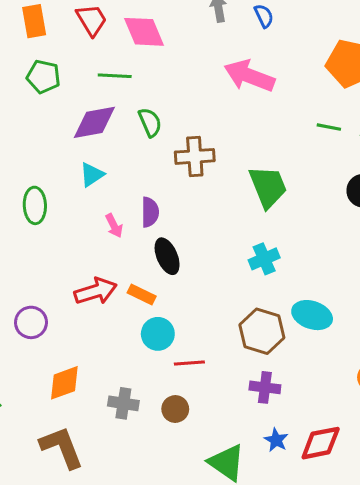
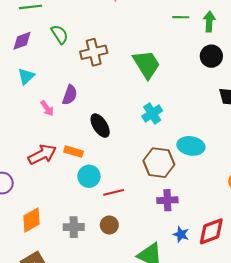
purple diamond: (94, 122) -> (22, 41), size x0.7
purple semicircle: (150, 212) -> (70, 95), turned 30
black ellipse: (167, 256) -> (100, 126), moved

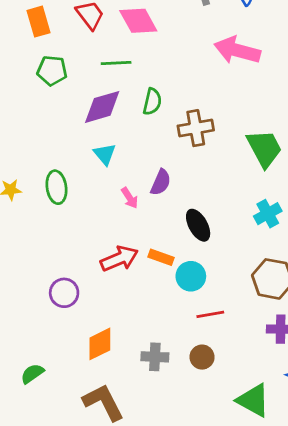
green semicircle: (60, 34) -> (152, 102), turned 42
purple diamond: (22, 41) -> (102, 107), size x1.4
cyan triangle: (26, 76) -> (105, 154), turned -30
cyan circle: (89, 176) -> (191, 276), moved

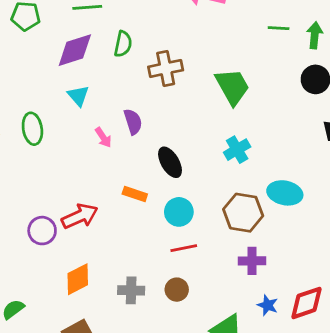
purple semicircle: (161, 182) -> (133, 122), turned -40
red arrow: (119, 259) -> (80, 216), moved
cyan circle: (191, 276) -> (179, 212), moved

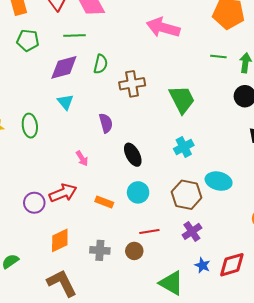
pink arrow: (103, 137) -> (82, 158), moved
orange rectangle: (135, 194) -> (104, 202), moved
red line: (184, 248) -> (149, 231), moved
purple cross: (252, 261) -> (192, 231), turned -36

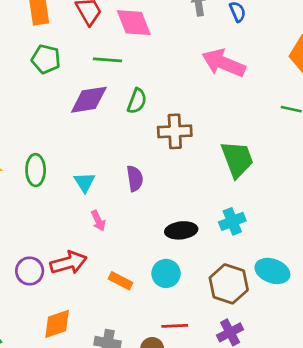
cyan triangle: (65, 102) -> (85, 182), moved
black ellipse: (133, 155) -> (181, 230), moved, turned -75

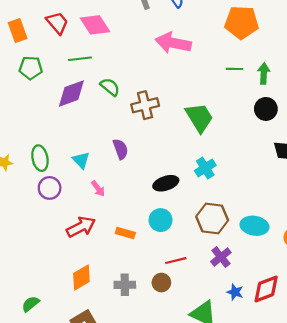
green semicircle: (137, 101) -> (110, 87), turned -60
purple circle: (30, 271) -> (50, 188), moved
cyan ellipse: (272, 271) -> (254, 226), moved

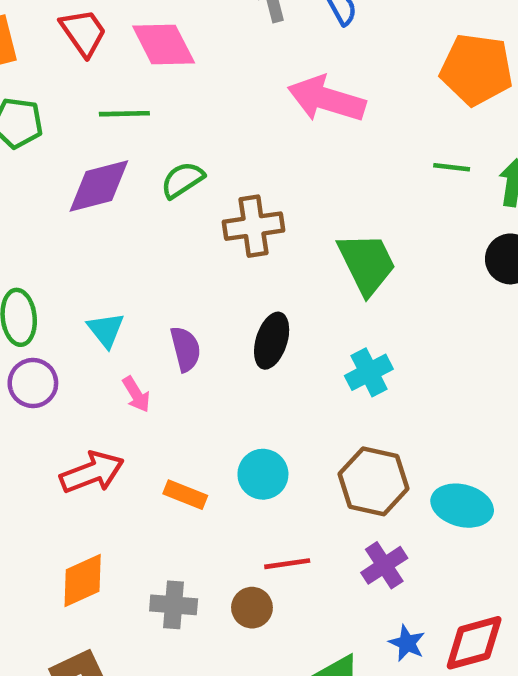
green semicircle: (110, 87) -> (183, 180), turned -78
purple semicircle: (121, 149) -> (185, 349), moved
black ellipse: (166, 183) -> (272, 341), moved, turned -60

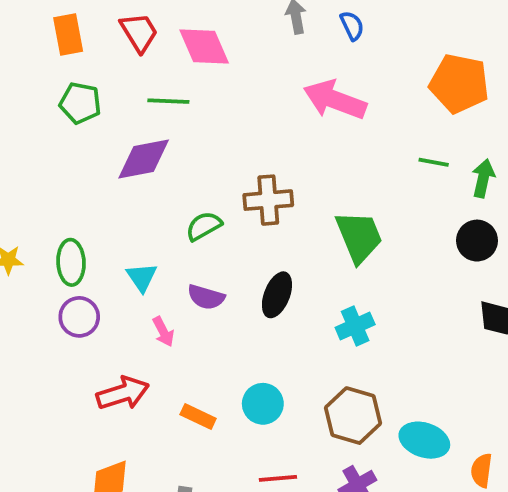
green semicircle: (183, 180) -> (204, 226), moved
purple semicircle: (185, 349) -> (206, 297), turned 117

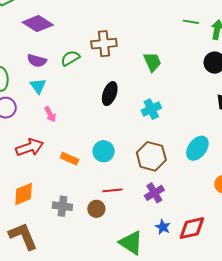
purple diamond: (144, 159) -> (38, 24), turned 44
green trapezoid: (359, 237) -> (152, 62), size x0.7
purple semicircle: (206, 297) -> (37, 61), moved
cyan ellipse: (424, 440) -> (197, 148), moved, turned -70

